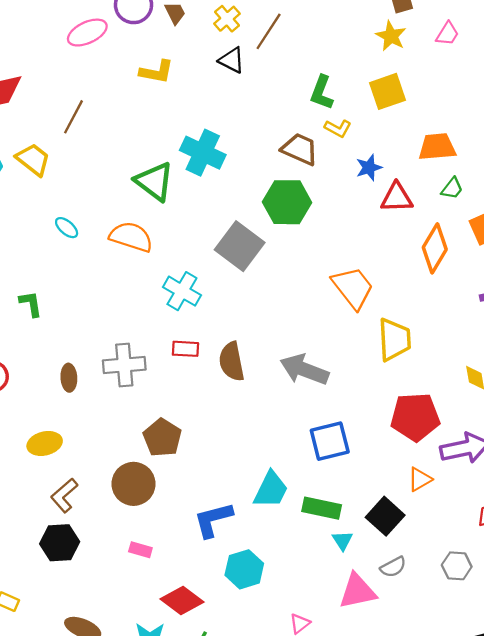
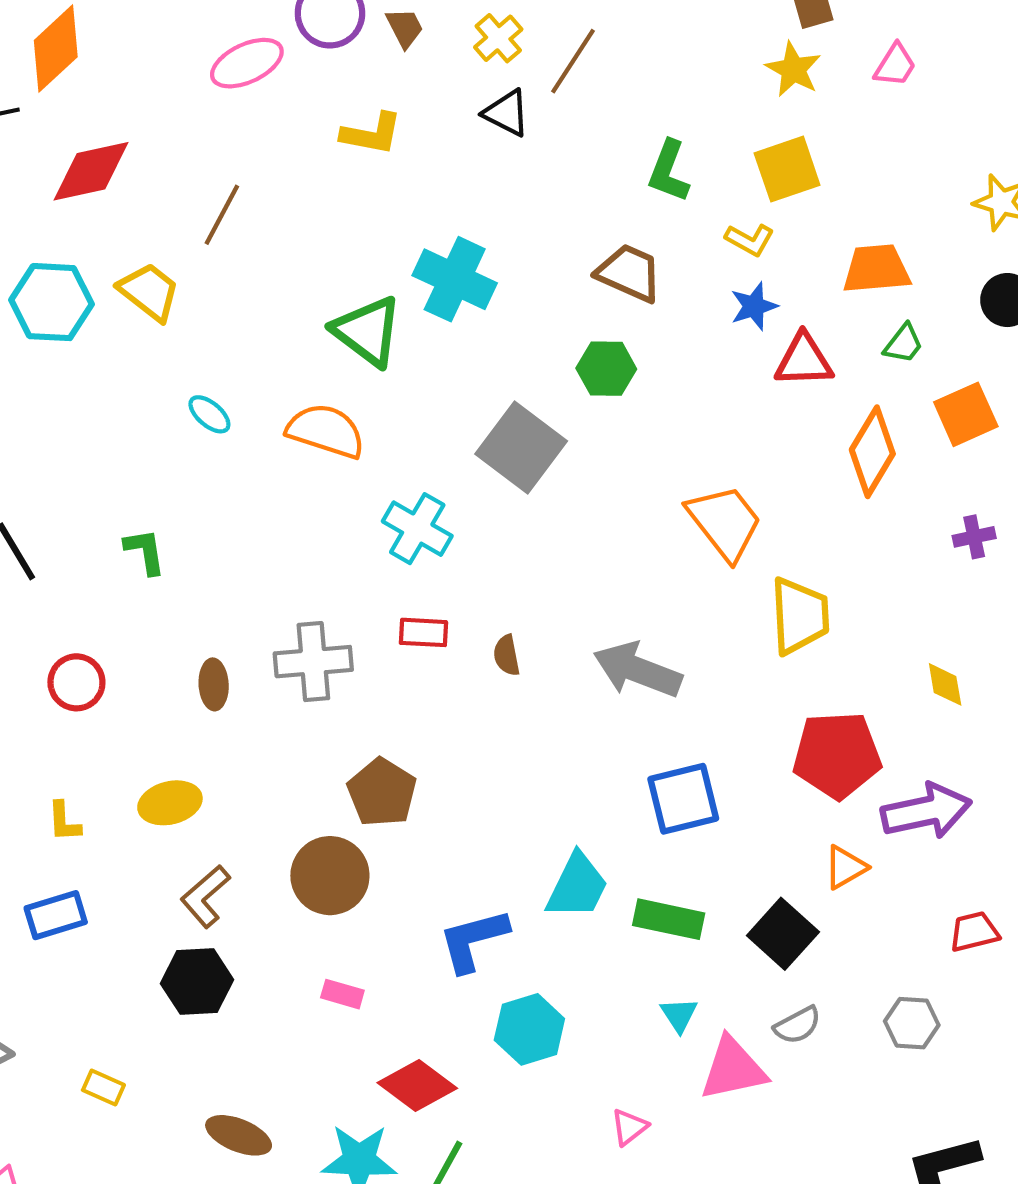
yellow L-shape: (338, 128) -> (750, 240), moved
green hexagon: (287, 202) -> (606, 369), size x0.7
brown semicircle: (232, 362) -> (507, 655), size x0.6
cyan triangle: (342, 540) -> (679, 1015), moved

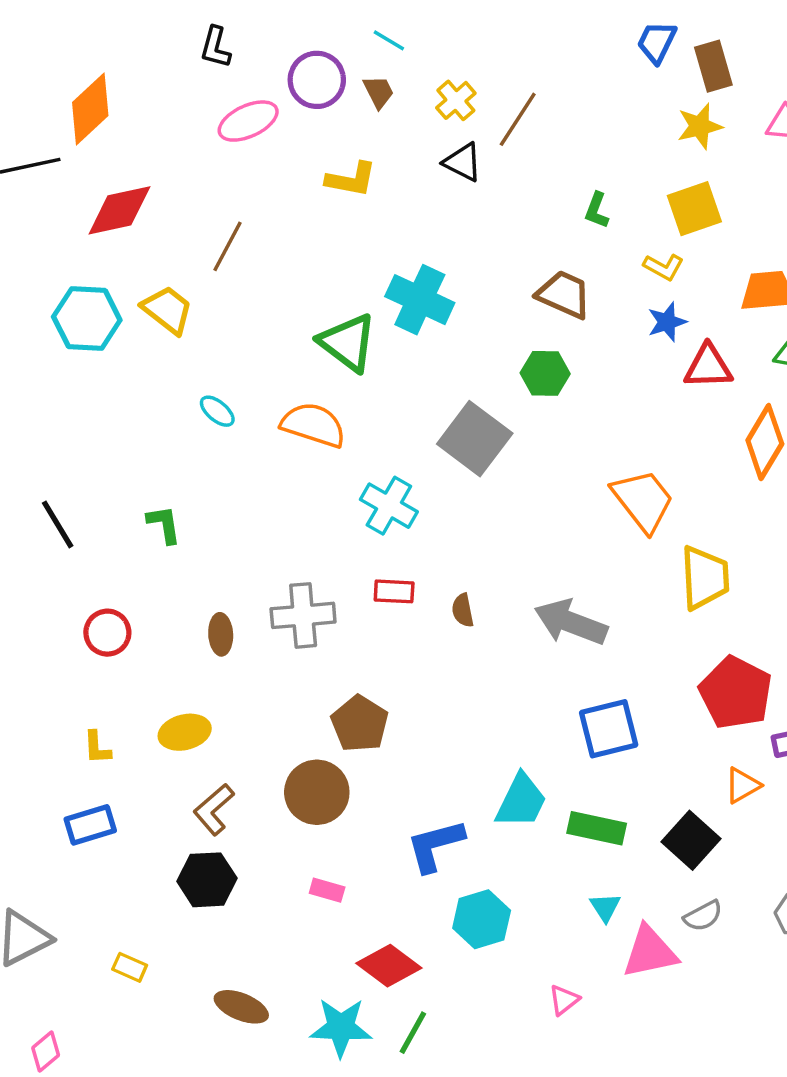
yellow star: (793, 69) -> (700, 126), turned 30
green L-shape: (669, 171) -> (597, 210), size x0.7
red pentagon: (837, 755) -> (736, 693), turned 30

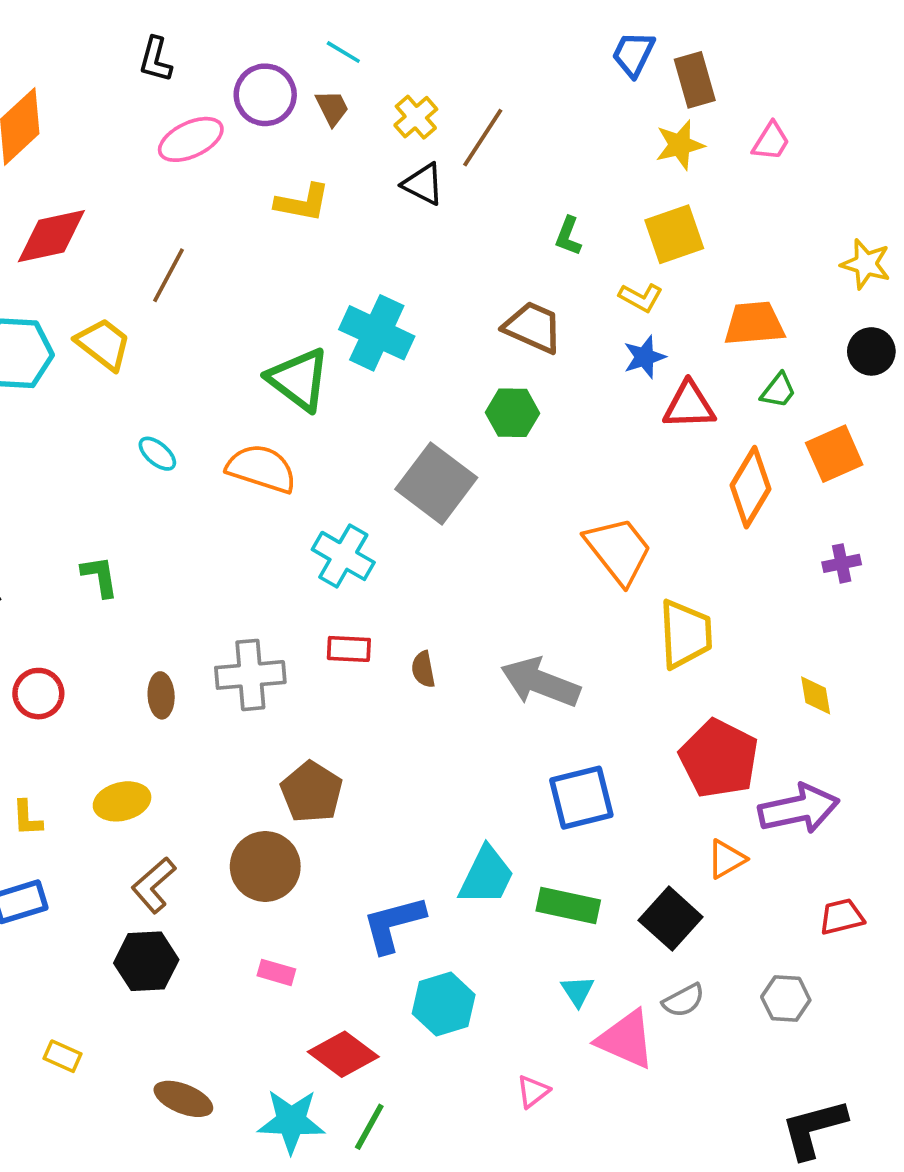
pink triangle: (650, 952) -> (626, 1039), turned 36

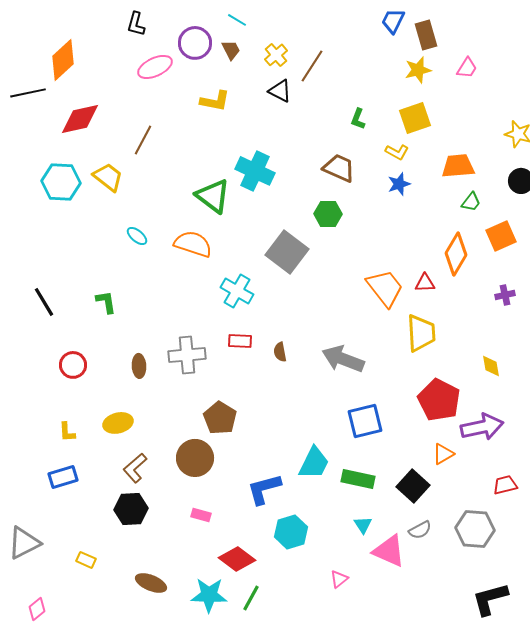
red triangle: (689, 405) -> (425, 283), moved, size x0.7
gray hexagon: (786, 998) -> (475, 529), size x1.5

